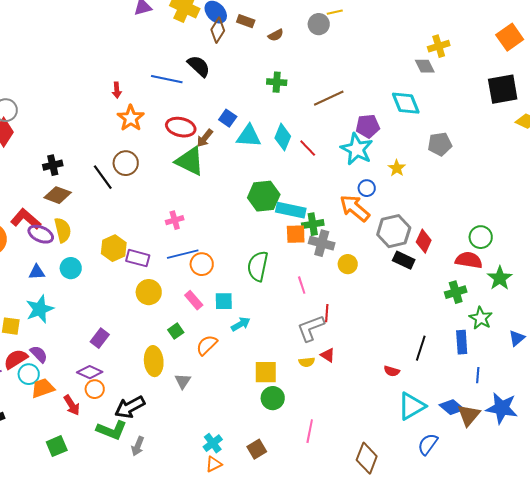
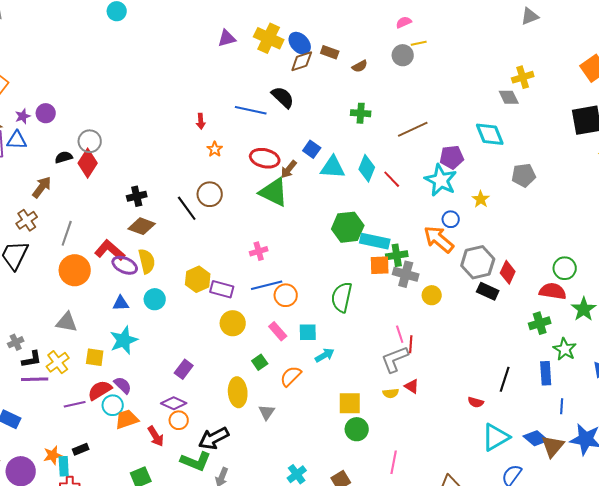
brown diamond: (218, 30) -> (302, 61), turned 40
orange star: (131, 118) -> (215, 149), size x0.6
pink line: (302, 285) -> (400, 334), moved

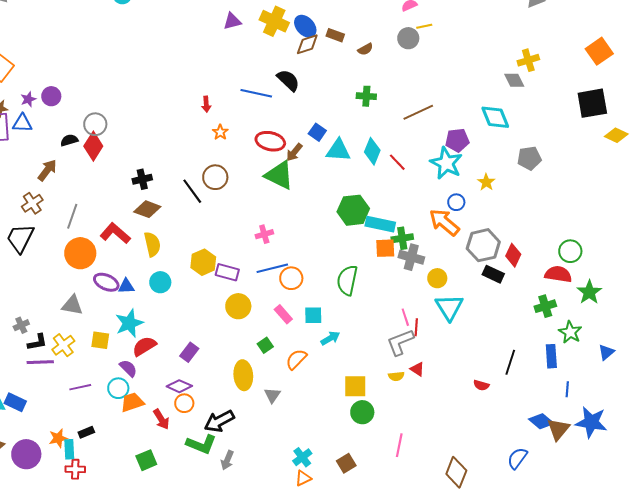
purple ellipse: (125, 265) -> (106, 282), moved
red semicircle: (100, 390) -> (144, 346), moved
cyan triangle: (496, 437) -> (449, 307), moved, turned -32

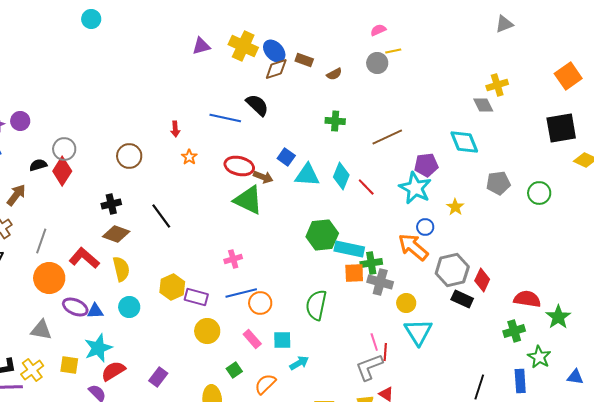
brown arrow: (294, 152) -> (263, 177), turned -108
brown circle: (215, 177) -> (129, 156), moved
green circle: (570, 251) -> (539, 193), moved
blue triangle: (606, 352) -> (575, 377), turned 48

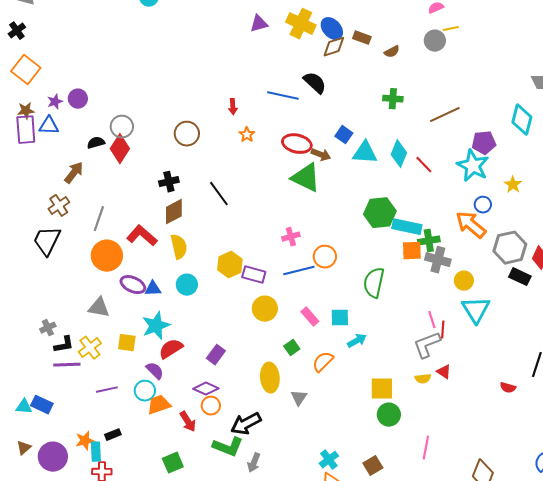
cyan diamond: (464, 142) -> (522, 120), turned 36
brown diamond: (116, 234) -> (174, 212), turned -48
orange circle: (260, 303) -> (325, 257), moved

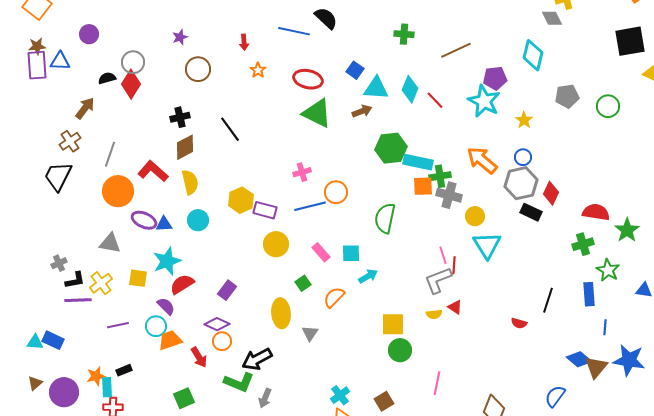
purple star: (55, 102) -> (180, 37), moved
brown arrow: (321, 155) -> (362, 111), moved, turned -42
blue circle: (483, 205) -> (523, 157), moved

